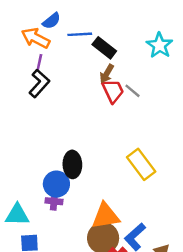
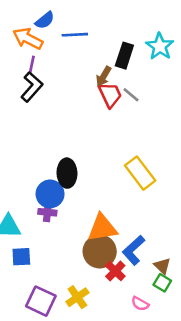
black rectangle: (104, 48) -> (124, 56), moved, turned 70

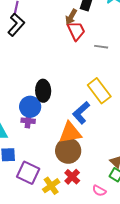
gray line: (131, 95) -> (101, 47), moved, turned -32
blue L-shape: (134, 250) -> (81, 113), moved
red cross: (115, 271) -> (72, 177), moved
purple square: (41, 301) -> (28, 173), moved

